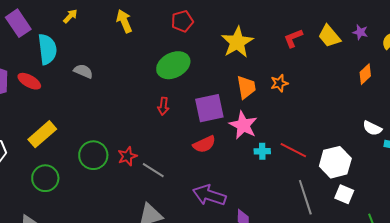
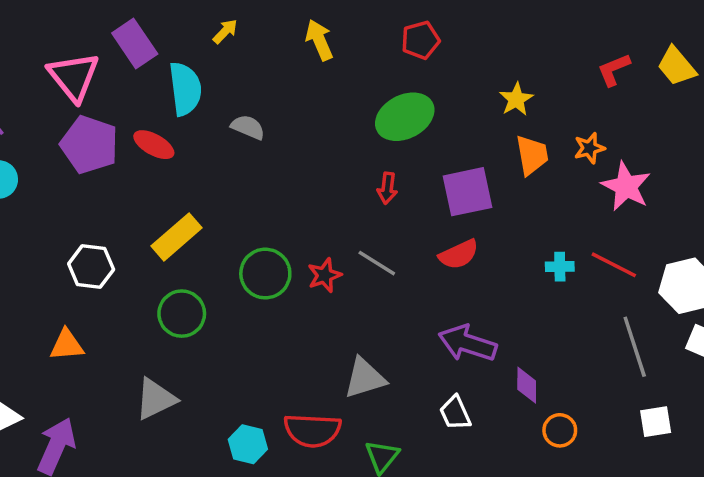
yellow star: (237, 42) -> (516, 99), moved, size x0.6
pink star: (243, 125) -> (626, 186), moved
gray line: (153, 170) -> (377, 263), moved

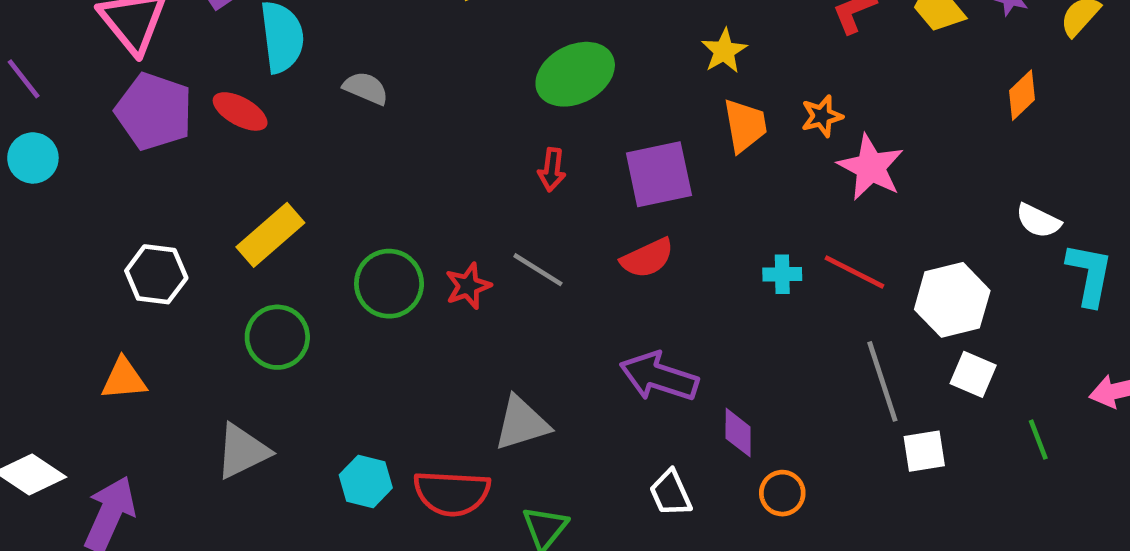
white trapezoid: (455, 413) -> (671, 493), moved
white square: (656, 422) -> (924, 451), moved
cyan hexagon: (248, 444) -> (366, 481), moved

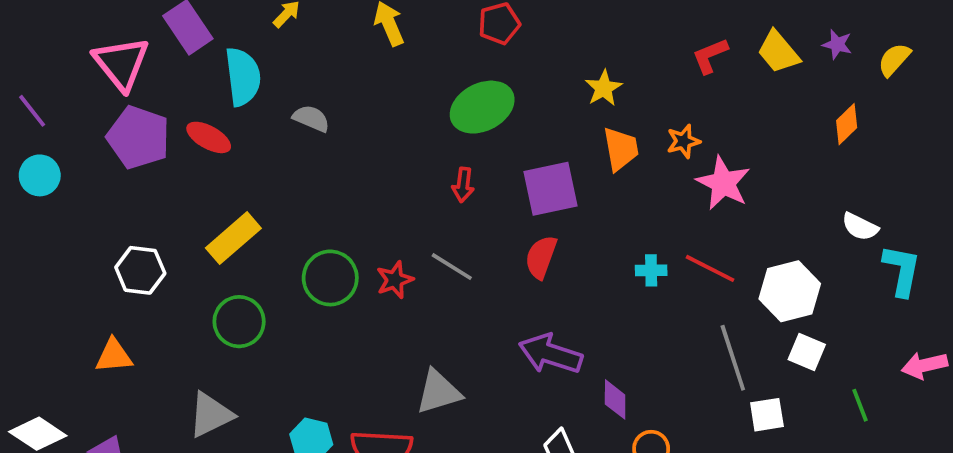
red semicircle: (647, 258) -> (541, 257), turned 135

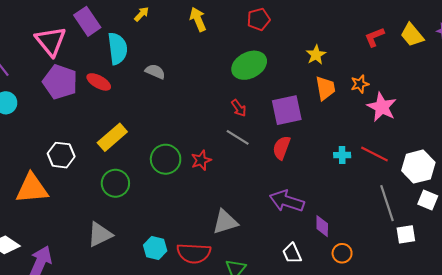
red arrow: (463, 185) -> (239, 108), turned -42
gray line: (452, 267) -> (238, 137), moved
orange triangle: (114, 356) -> (32, 188), moved, size x1.6

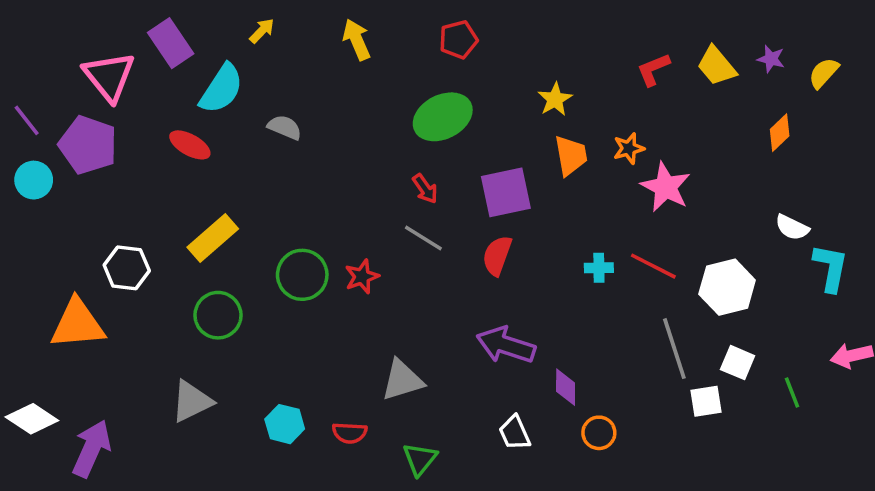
cyan semicircle: (118, 49) -> (221, 89), turned 40
purple pentagon: (60, 82) -> (88, 145), moved
white square: (428, 200) -> (738, 363), moved
red semicircle: (194, 253) -> (350, 433), size x0.6

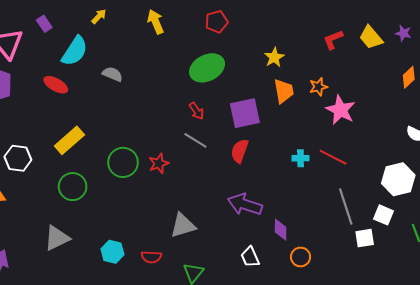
purple rectangle: (171, 43) -> (44, 24), size x0.6
white hexagon: (727, 287) -> (398, 179), moved

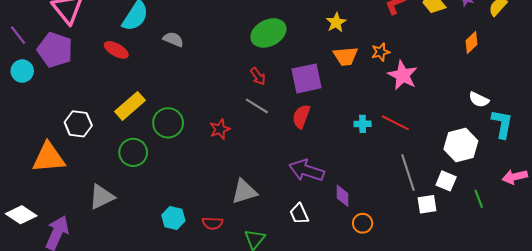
orange trapezoid: (284, 91) -> (346, 56), turned 95
green circle: (123, 162) -> (168, 123), moved
gray triangle: (57, 238) -> (101, 197), moved
white trapezoid: (250, 257) -> (299, 214), moved

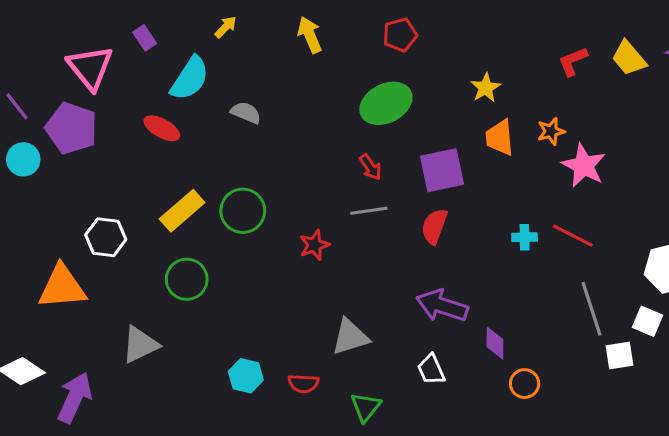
orange trapezoid: (346, 56) -> (500, 138), turned 90
gray line: (257, 106) -> (369, 211), turned -40
green circle: (168, 123) -> (243, 211), moved

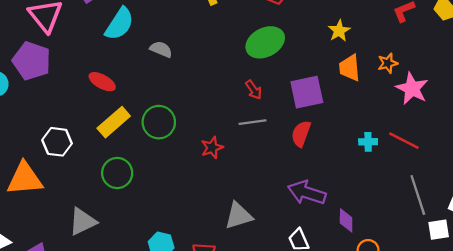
red ellipse: (162, 128) -> (102, 82), moved

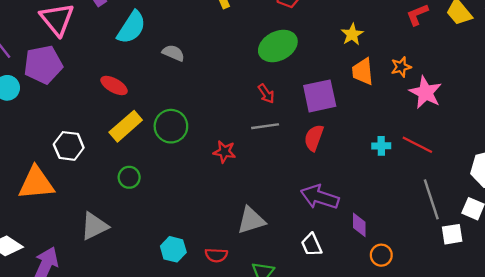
purple pentagon: (32, 61) -> (43, 65), turned -30
red star: (212, 148) -> (224, 152), turned 30
green circle: (117, 173) -> (129, 177), size x0.7

